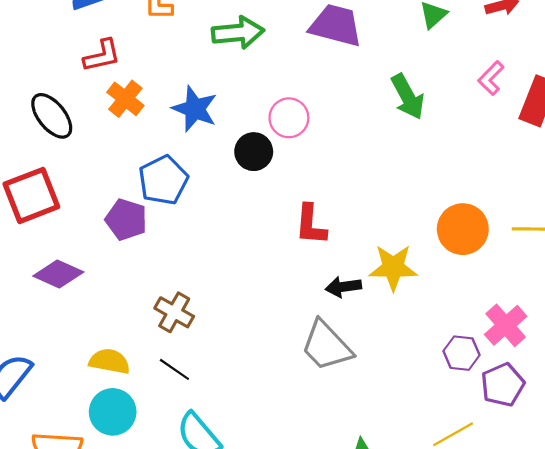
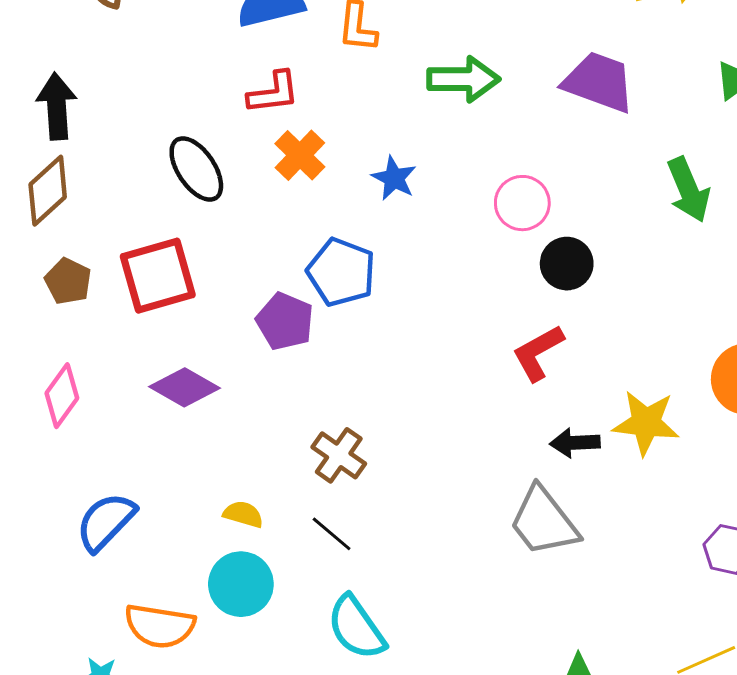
blue star: (195, 109) -> (394, 178), size x0.7
black circle: (254, 152) -> (567, 264), moved
blue pentagon: (163, 180) -> (341, 272), turned -30
red L-shape: (311, 225) -> (538, 353), turned 51
yellow semicircle: (109, 361) -> (243, 514), size x0.7

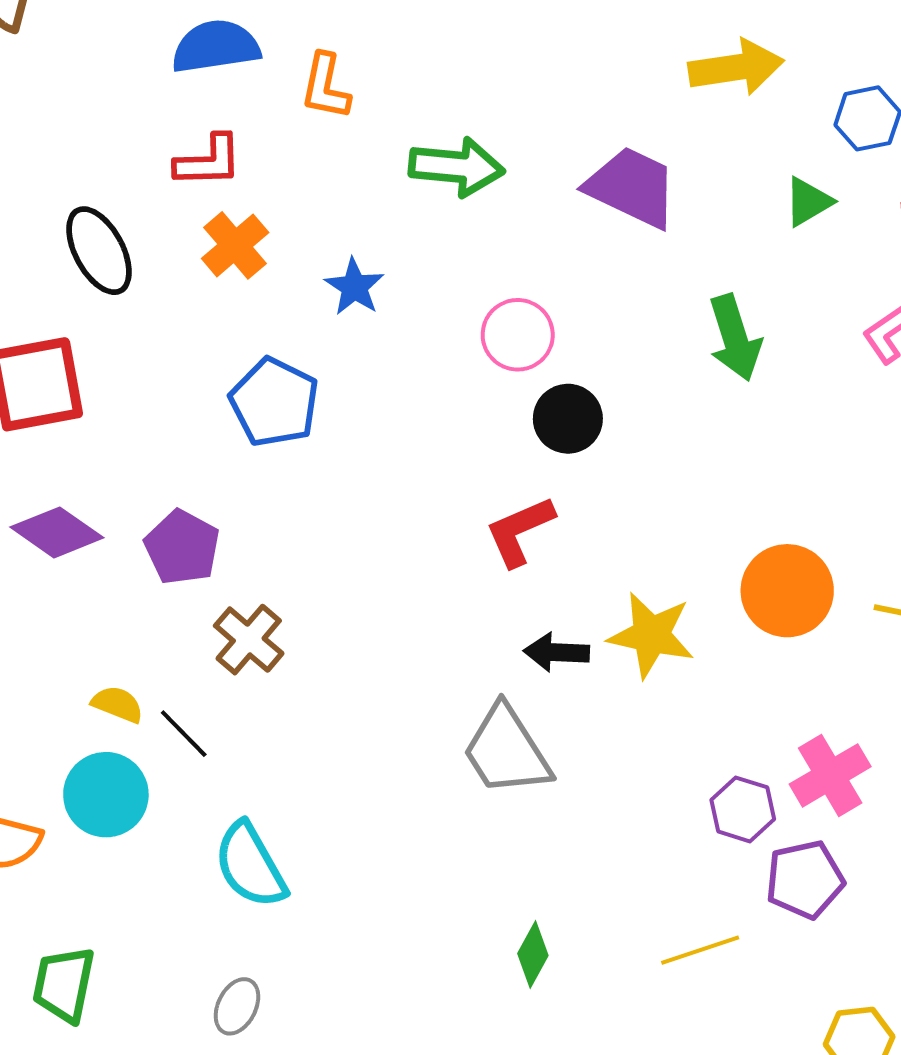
purple pentagon: (285, 321) -> (182, 547), moved
black line: (332, 534) -> (184, 734), moved

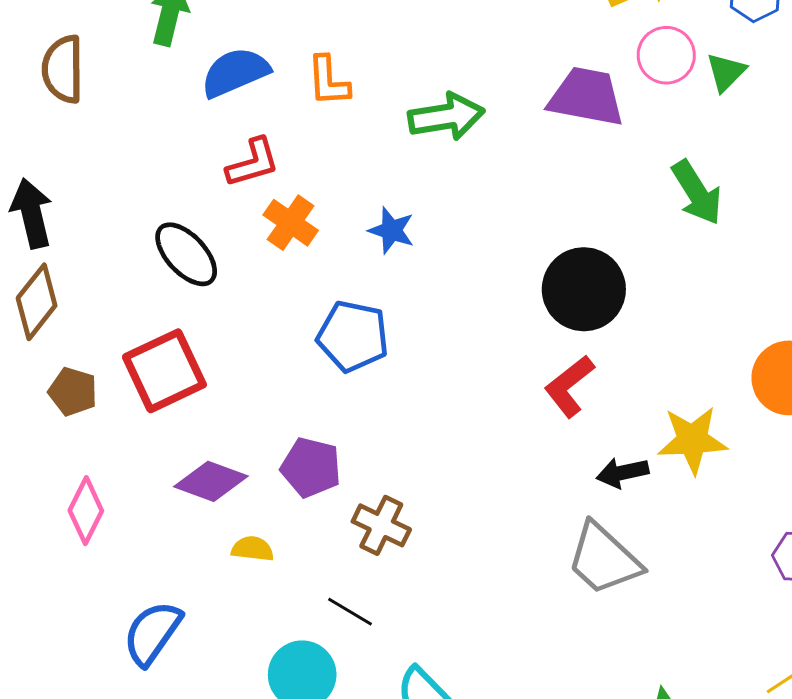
pink circle: (518, 335) -> (666, 55), moved
black circle: (568, 419) -> (584, 289), size x1.5
yellow semicircle: (117, 704) -> (253, 549), moved

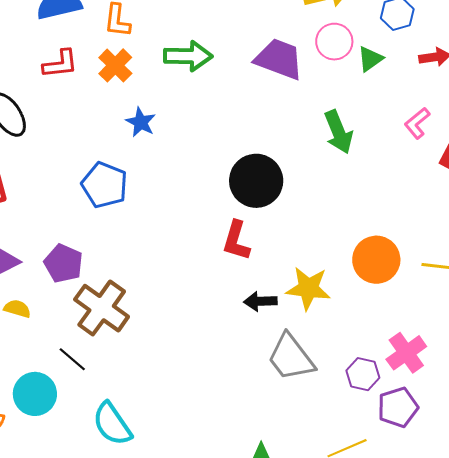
orange cross: (291, 223) -> (115, 65), moved
red L-shape: (569, 386) -> (236, 241), turned -45
brown cross: (381, 525) -> (102, 308), size x1.5
gray trapezoid: (604, 559) -> (291, 357), moved

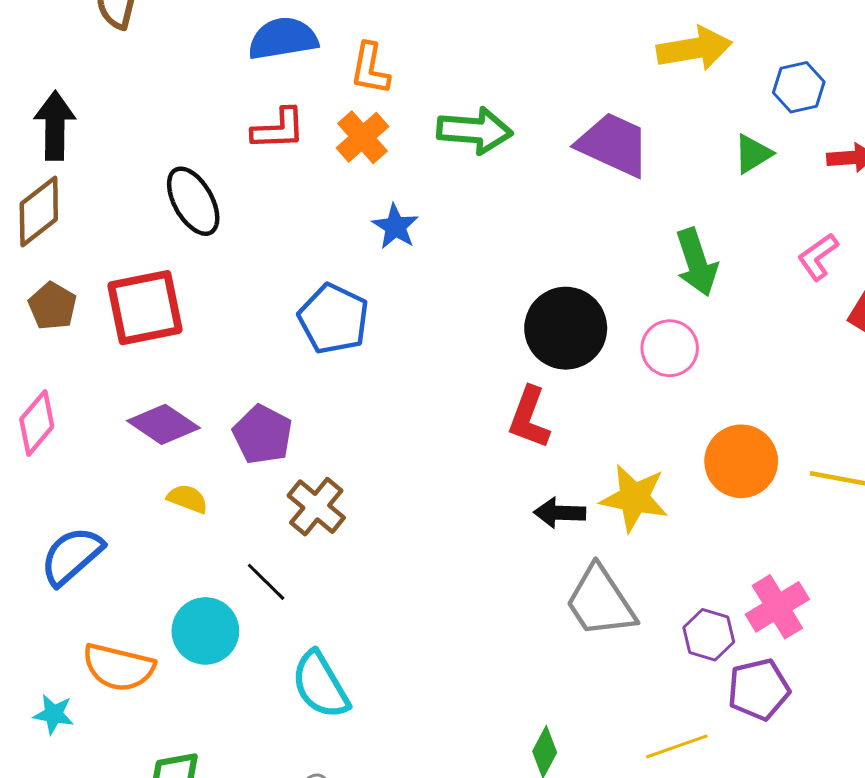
pink circle: (334, 42) -> (670, 348), moved
brown cross: (102, 308) -> (316, 507), size x0.7

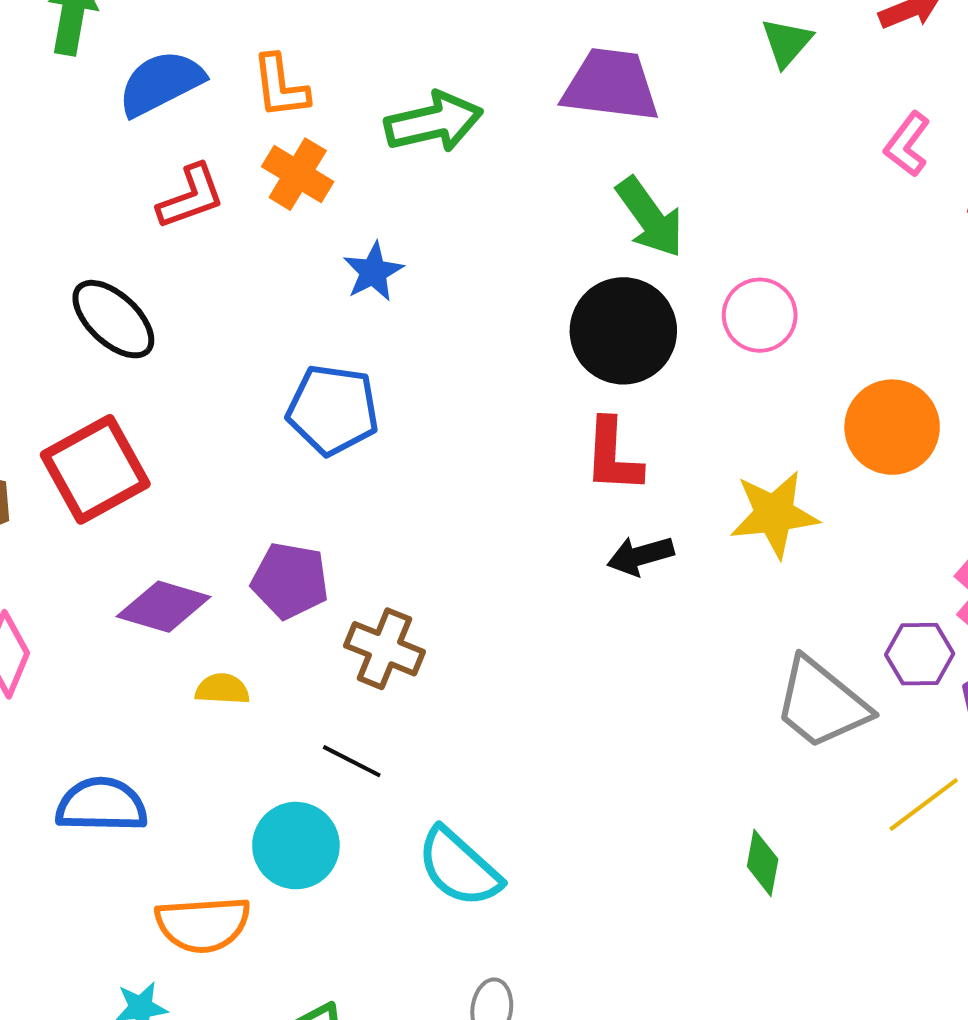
blue star: (395, 227) -> (373, 272), turned 30
green arrow: (697, 262) -> (650, 217), moved
black arrow: (560, 513) -> (640, 556), moved
blue semicircle: (72, 556) -> (101, 805), turned 60
gray trapezoid: (600, 602) -> (821, 703), moved

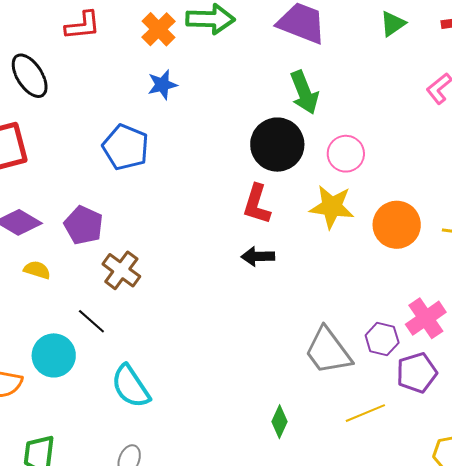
orange cross: (298, 174) -> (159, 29), moved
yellow star: (774, 514) -> (332, 207), moved

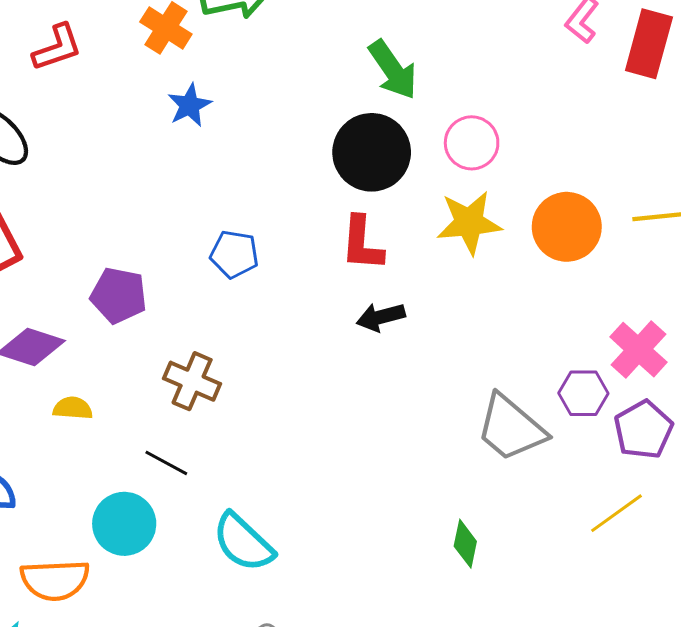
blue pentagon: (126, 147) -> (234, 254), moved, size x0.7
purple pentagon: (84, 225) -> (119, 295), moved
yellow line: (365, 413) -> (616, 513), moved

